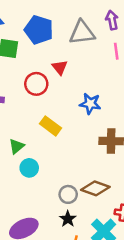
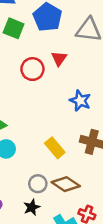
yellow rectangle: (50, 126) -> (55, 148), moved

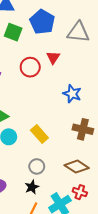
yellow rectangle: (55, 148) -> (39, 134), moved
brown diamond: (66, 184) -> (77, 167), moved

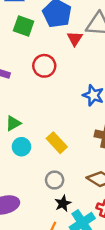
red triangle: (53, 57) -> (75, 39), moved
black star: (32, 187) -> (63, 203), moved

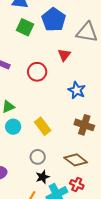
red triangle: (75, 39) -> (64, 55), moved
red circle: (44, 66) -> (37, 72), moved

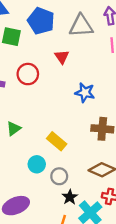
red circle: (37, 72) -> (28, 74), moved
cyan circle: (13, 127) -> (37, 164), moved

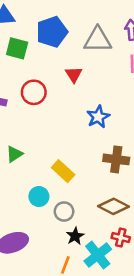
blue pentagon: (41, 21) -> (52, 32), turned 30
blue star: (85, 93) -> (98, 117), turned 30

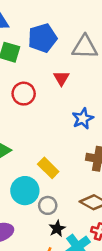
cyan circle: (39, 196) -> (25, 191), size x1.5

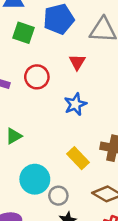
blue star: (83, 119) -> (75, 104), moved
yellow rectangle: (48, 168) -> (78, 158), moved

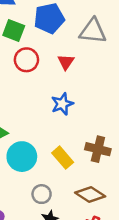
red circle: (37, 77) -> (26, 60), moved
cyan circle: (35, 179) -> (22, 157), moved

